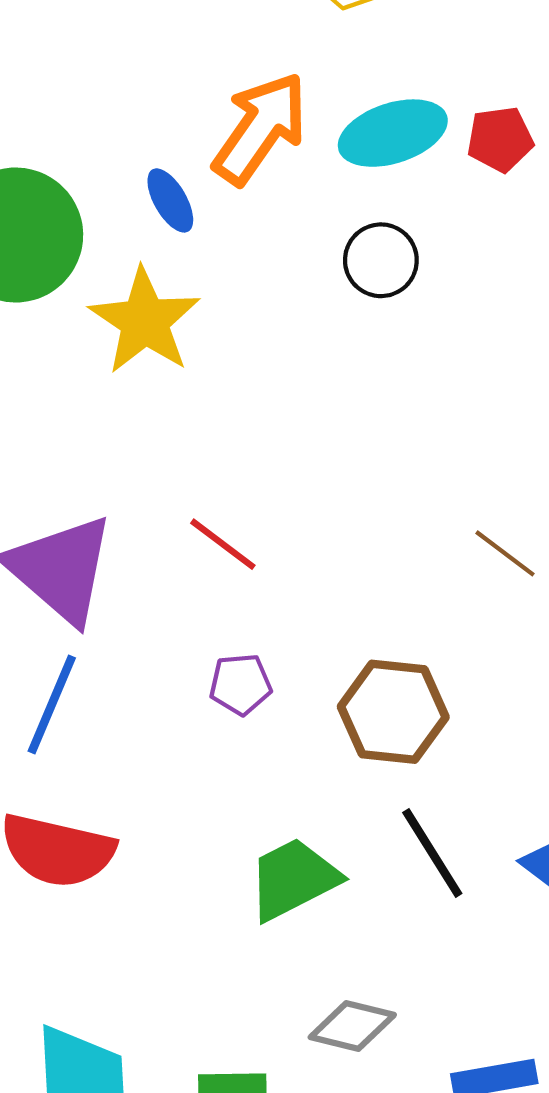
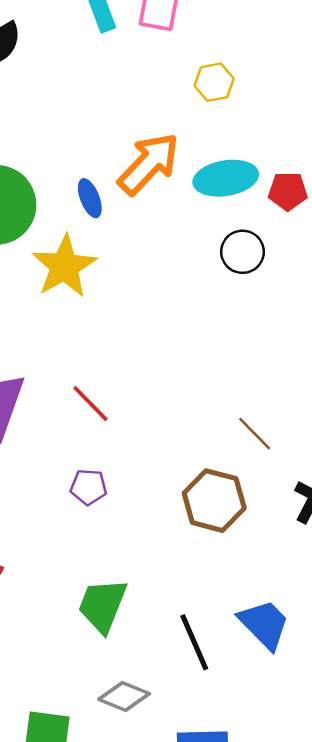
black circle: (381, 260) -> (242, 252), moved
brown hexagon: (393, 712) -> (214, 501), moved
black line: (432, 853) -> (194, 642), moved
green trapezoid: (293, 879) -> (102, 605), turned -50

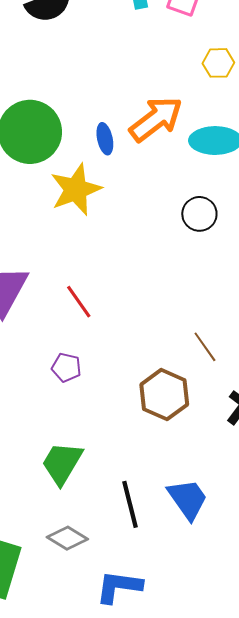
black circle: (242, 252) -> (199, 214), moved

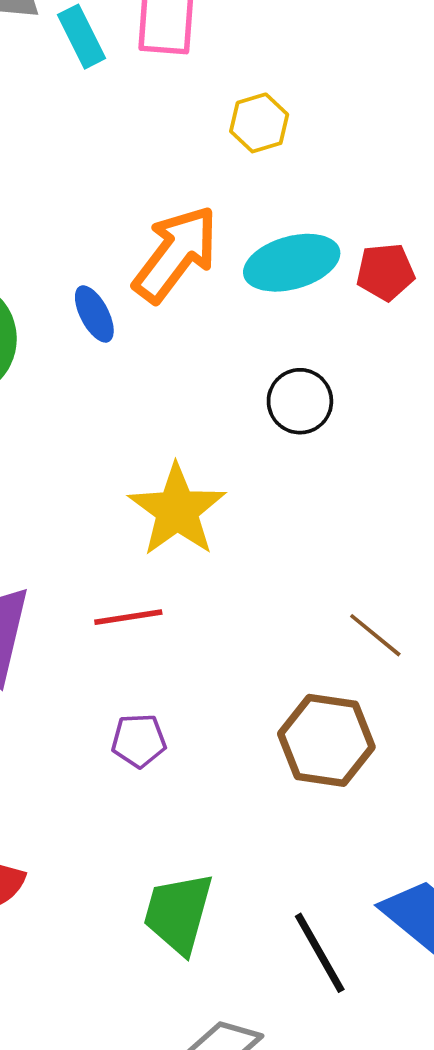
yellow star: (76, 190) -> (177, 510), moved
red line: (79, 302) -> (128, 617), turned -48

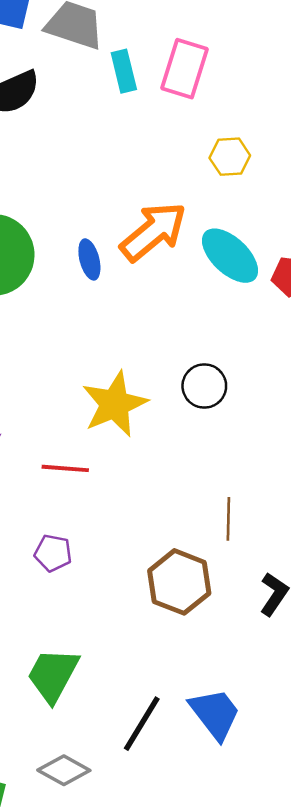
cyan ellipse: (292, 263) -> (230, 256), turned 46
black circle: (300, 401) -> (204, 386), moved
brown line: (375, 635) -> (228, 519), turned 39
black line: (320, 953) -> (142, 724), turned 48

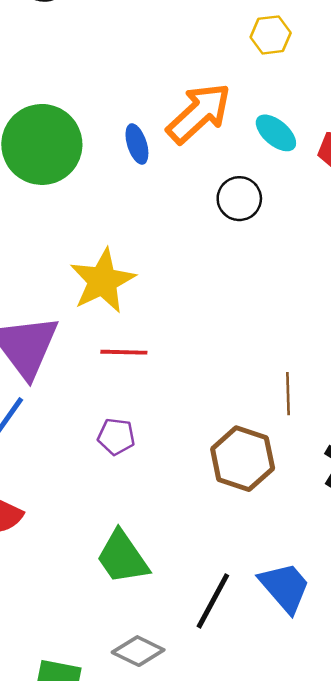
cyan ellipse: (230, 256) -> (276, 133), size x0.7
black circle: (204, 386) -> (239, 199), moved
yellow star: (115, 404) -> (103, 281), moved
green trapezoid: (53, 675) -> (122, 557), turned -60

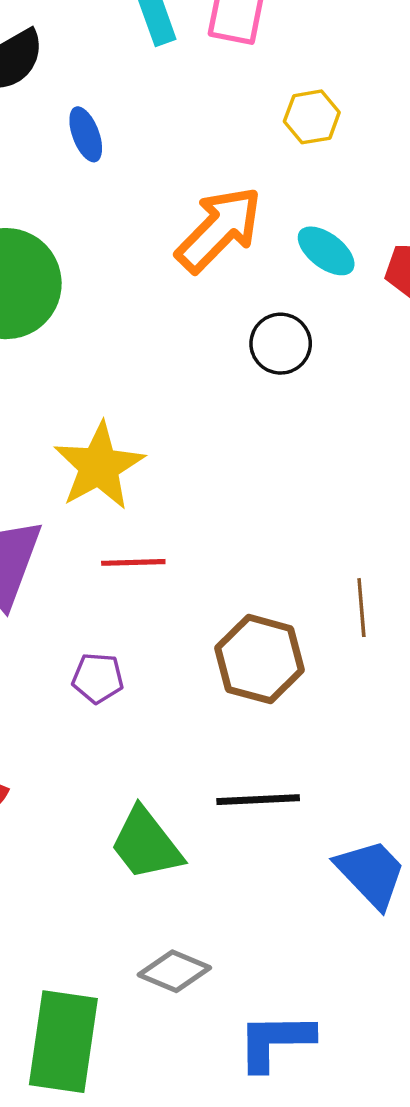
blue ellipse: (137, 144) -> (86, 134), moved
purple pentagon: (116, 436) -> (98, 678), moved
brown hexagon: (243, 459) -> (260, 659), moved
black line: (213, 601) -> (258, 800), moved, turned 62

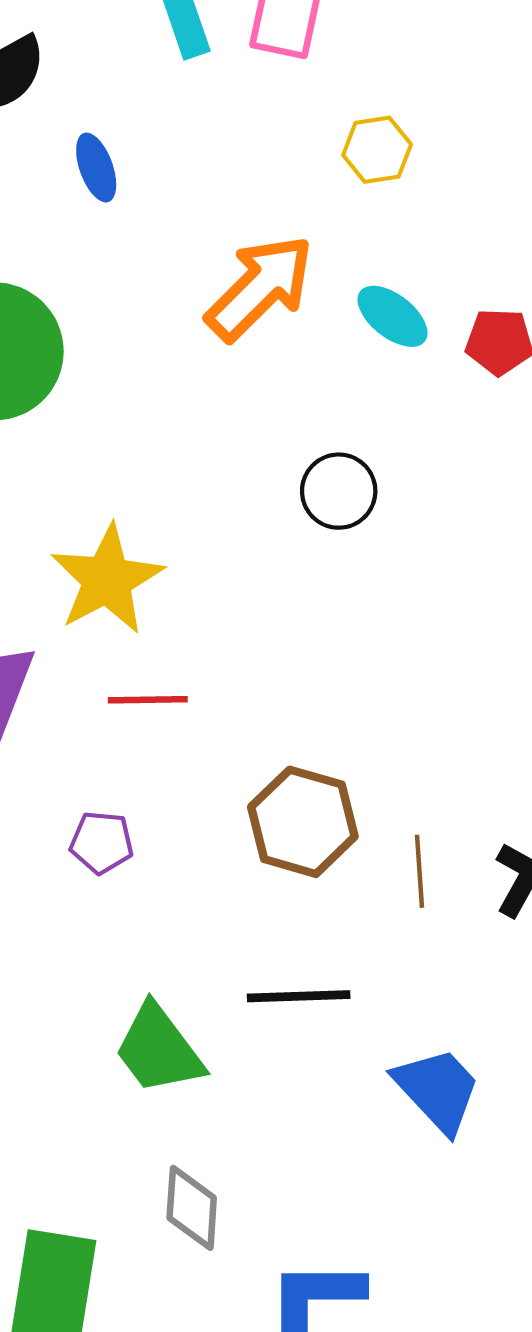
black circle: (281, 344) -> (339, 491), moved
brown line: (361, 608) -> (420, 871), moved
gray diamond: (174, 971) -> (192, 1208), turned 70

